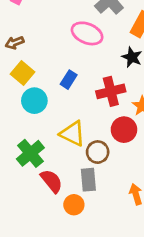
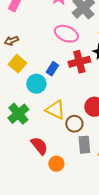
red cross: (111, 91) -> (79, 62), moved
cyan circle: (34, 101) -> (36, 84), moved
green cross: (30, 153) -> (18, 114), moved
gray rectangle: (88, 180) -> (84, 145), moved

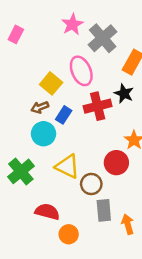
pink ellipse: (66, 34) -> (81, 71), turned 45
brown arrow: (11, 41) -> (40, 107), moved
yellow square: (17, 64) -> (51, 83), moved
red semicircle: (39, 146) -> (47, 212), turned -36

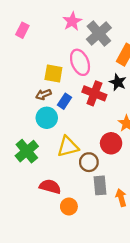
yellow square: (51, 83) -> (53, 73), turned -30
red cross: (98, 106) -> (94, 93), turned 35
yellow triangle: (67, 166) -> (68, 147), turned -40

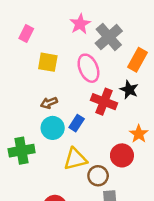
yellow square: (53, 73) -> (48, 62), moved
blue rectangle: (64, 101) -> (77, 123), moved
green cross: (27, 151) -> (22, 151), moved, turned 30

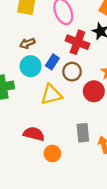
brown circle: (98, 176) -> (72, 72), moved

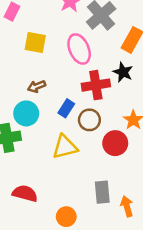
red cross: (77, 42) -> (96, 85), turned -30
cyan circle: (31, 66) -> (26, 113), moved
red semicircle: (34, 134) -> (25, 193), moved

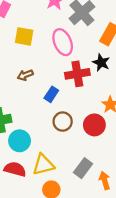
cyan circle: (26, 113) -> (20, 141), moved
brown circle: (89, 120) -> (63, 122), moved
yellow triangle: (65, 147) -> (43, 165), moved
gray rectangle: (102, 192) -> (83, 168), turned 42

